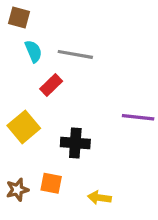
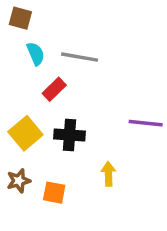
black cross: (75, 143) -> (69, 135), moved
brown star: (17, 190) -> (19, 181), moved
yellow arrow: (99, 198) -> (108, 174), moved, turned 80

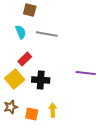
brown square: (20, 18) -> (30, 10), moved
red rectangle: (54, 89) -> (25, 59), moved
yellow arrow: (108, 174) -> (53, 110), moved

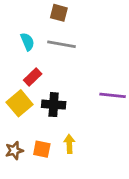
brown square: (30, 10) -> (59, 13), moved
brown star: (11, 107) -> (14, 150), moved

